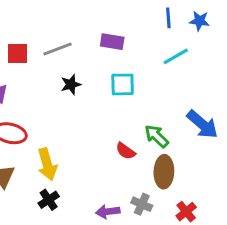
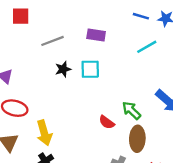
blue line: (168, 18) -> (141, 16), turned -70
red square: (18, 53) -> (21, 16), moved
cyan square: (123, 84) -> (90, 69), moved

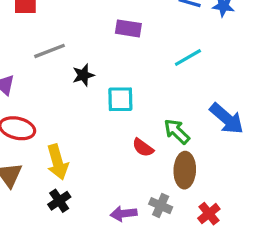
gray line: (52, 41) -> (50, 51), moved
cyan line: (147, 47) -> (188, 57), moved
cyan square: (90, 69) -> (120, 99), moved

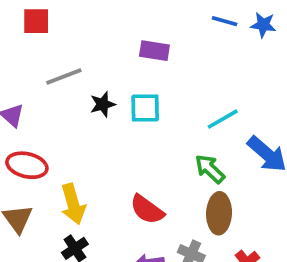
cyan line: (188, 57) -> (223, 119), moved
cyan square: (120, 99) -> (145, 108), moved
red semicircle: (143, 148) -> (147, 210), moved, size x1.4

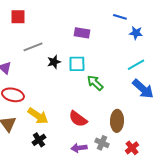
blue star: (263, 25) -> (136, 33), moved
cyan line: (223, 119) -> (136, 65), moved
green arrow: (210, 169) -> (95, 83), moved
yellow arrow: (73, 204) -> (38, 116), turned -40

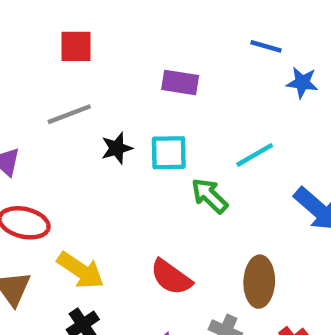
red square: (18, 17) -> (76, 46), moved
cyan line: (136, 65) -> (255, 155), moved

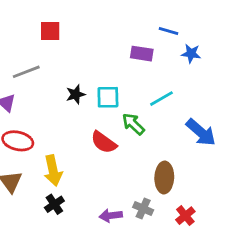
purple rectangle: (180, 83) -> (142, 54), moved
gray line: (69, 114) -> (26, 72), moved
yellow arrow: (81, 270) -> (53, 170), turned 44
red semicircle: (171, 277) -> (104, 142), moved

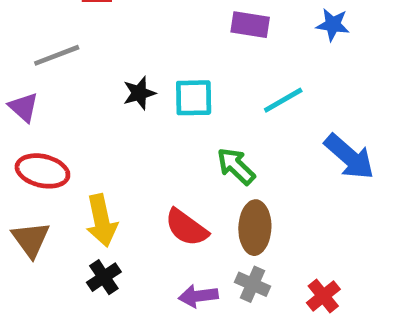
green arrow: (133, 124) -> (236, 166), moved
red semicircle: (104, 142) -> (186, 228), moved
brown ellipse: (164, 178) -> (255, 228), moved

